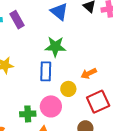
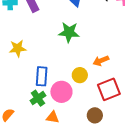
blue rectangle: (46, 71) -> (42, 76), moved
green cross: (28, 114) -> (38, 98), turned -35

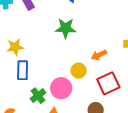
blue rectangle: (42, 76) -> (23, 70), moved

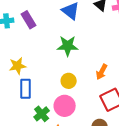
orange arrow: (99, 55) -> (102, 72), turned -35
yellow circle: (79, 71) -> (69, 81), moved

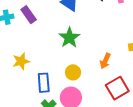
green star: (68, 46) -> (69, 38), turned -30
blue rectangle: (26, 89) -> (44, 83), moved

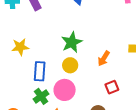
green star: (69, 38) -> (72, 42), moved
red square: (117, 88) -> (112, 87), size x0.6

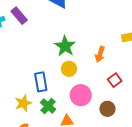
yellow star: (20, 47) -> (23, 103), moved
pink circle: (65, 90) -> (81, 95), moved

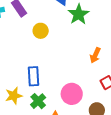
green star: (65, 46) -> (79, 14), moved
yellow circle: (69, 69) -> (41, 31), moved

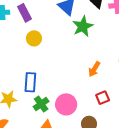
yellow circle: (41, 31) -> (34, 38), moved
green cross: (38, 101) -> (41, 104), moved

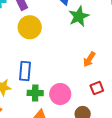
yellow circle: (34, 38) -> (30, 27), size x1.5
green cross: (41, 104) -> (35, 93), turned 35

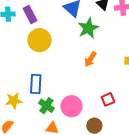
orange arrow: (89, 59) -> (90, 59), moved
green cross: (35, 93) -> (46, 106), turned 35

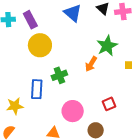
green star: (88, 28) -> (107, 46), moved
green cross: (46, 106) -> (59, 75), moved, turned 35

